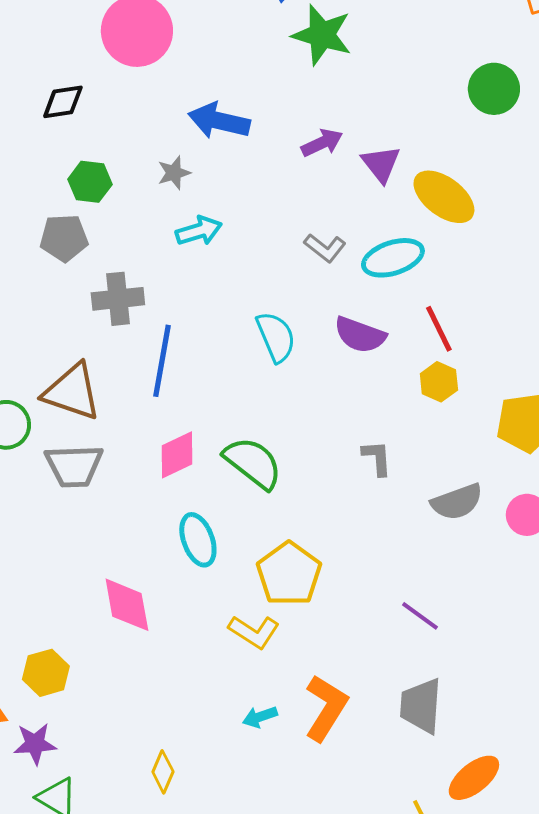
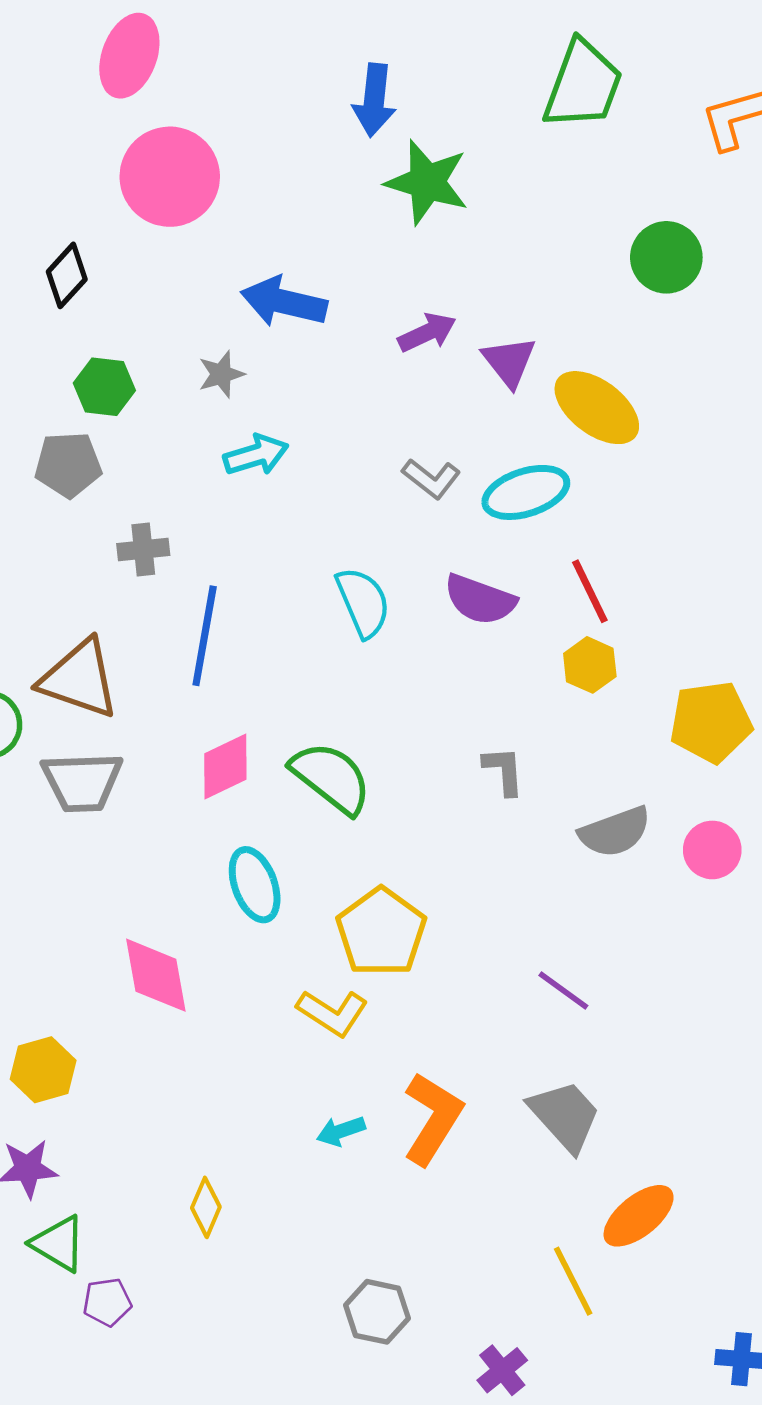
black diamond: (63, 102) -> (67, 275), turned -39
gray cross: (118, 299) -> (143, 549), size x0.7
gray trapezoid: (421, 706) -> (565, 1116), turned 134

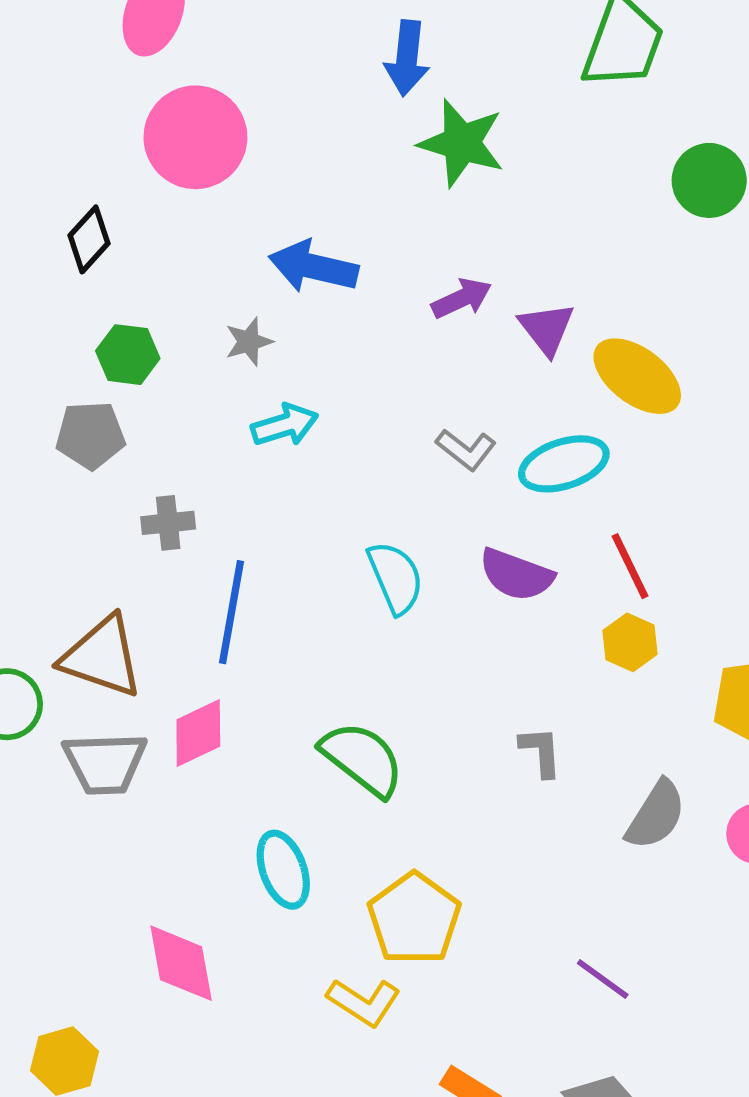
green circle: (666, 257) -> (709, 180), moved
pink diamond: (225, 766) -> (198, 733), moved
gray semicircle: (615, 832) -> (656, 815), turned -38

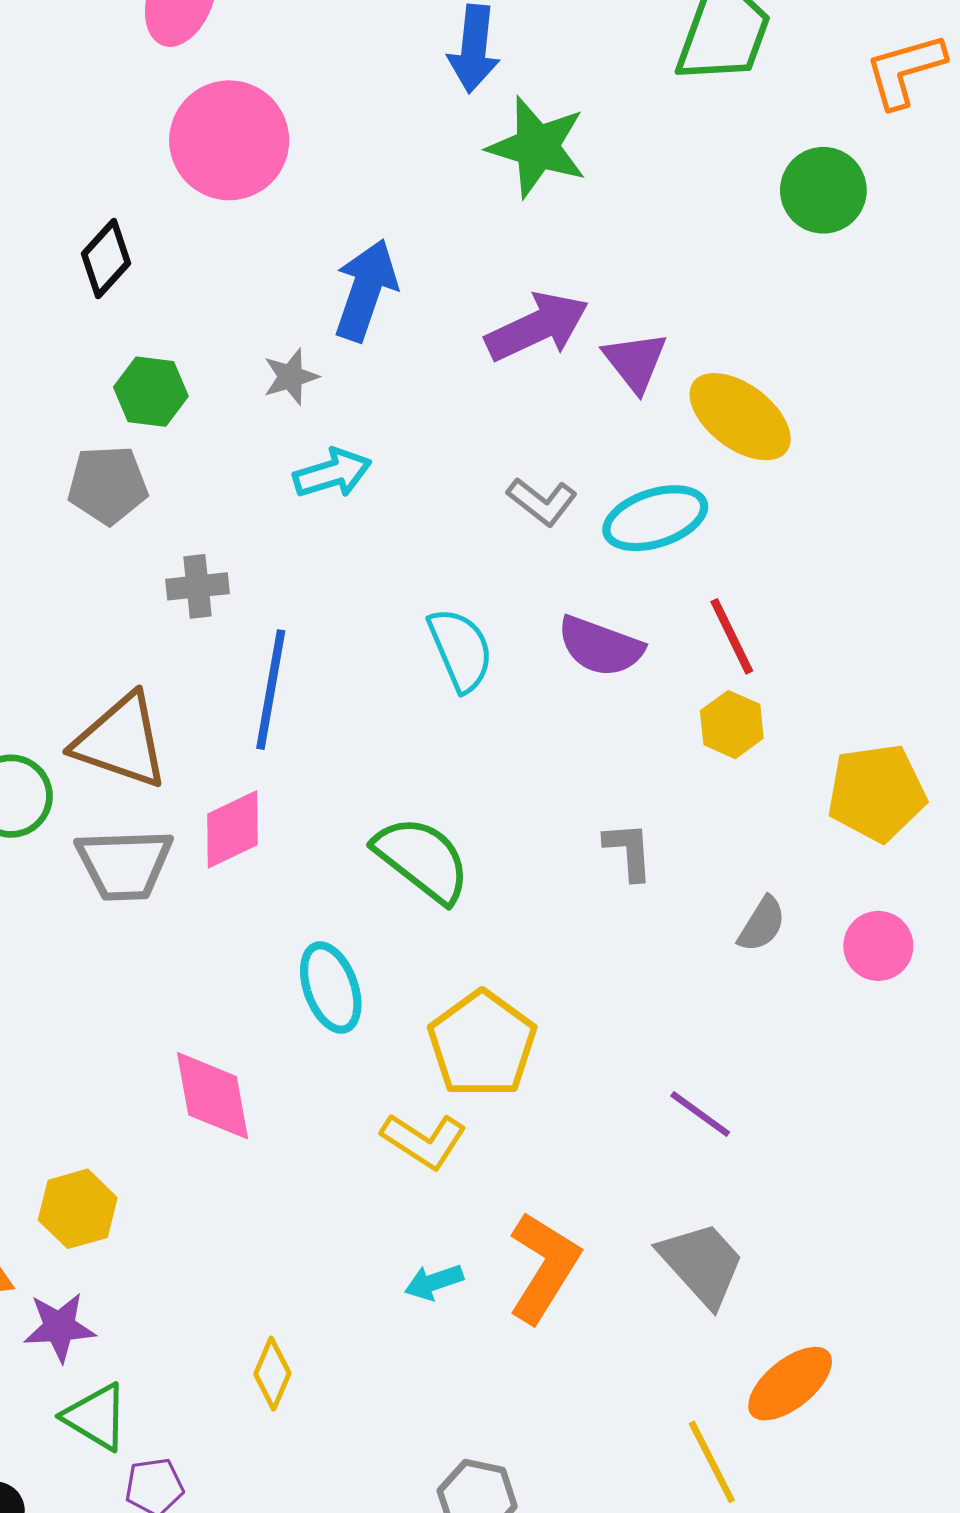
blue arrow: (313, 267) -> (366, 290), turned 96
purple arrow: (462, 298) -> (537, 327), size x1.5
gray semicircle: (656, 815) -> (762, 924), size x0.7

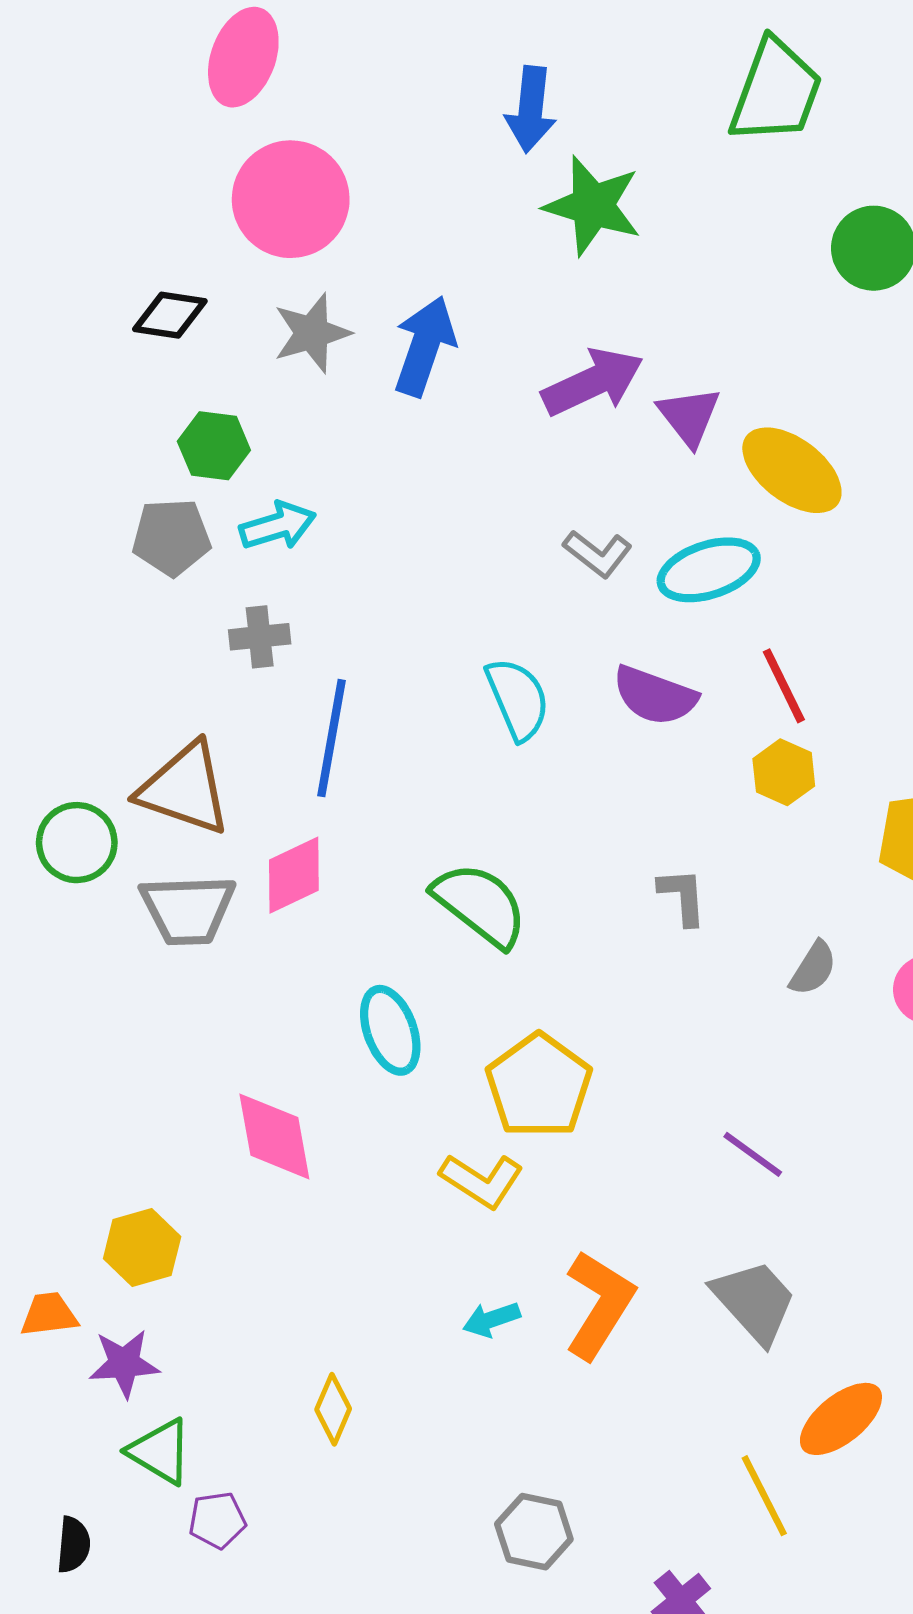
black diamond: (106, 258) -> (170, 315), turned 56
gray star: (291, 377) -> (312, 333), moved, size x1.4
cyan arrow: (332, 473) -> (278, 526), moved

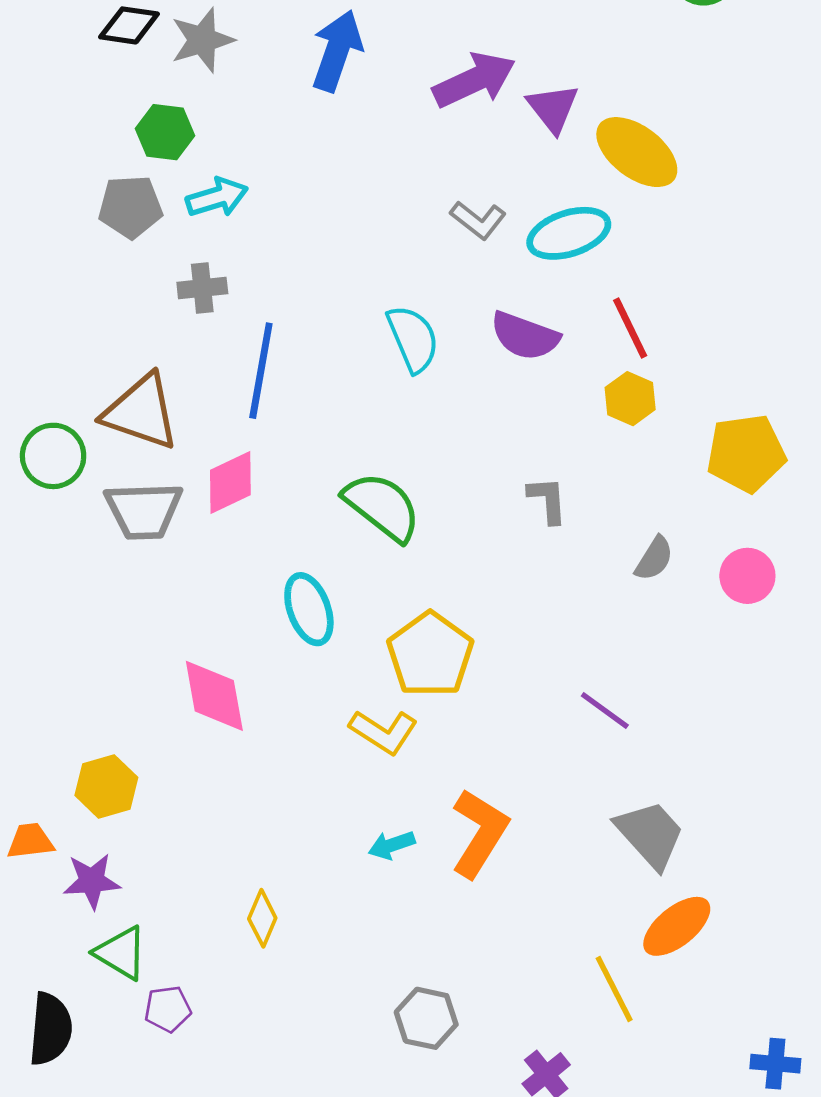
gray star: (312, 333) -> (202, 40), moved
gray trapezoid: (754, 1301) -> (650, 834), moved
black semicircle: (73, 1545) -> (50, 1029), size x1.6

